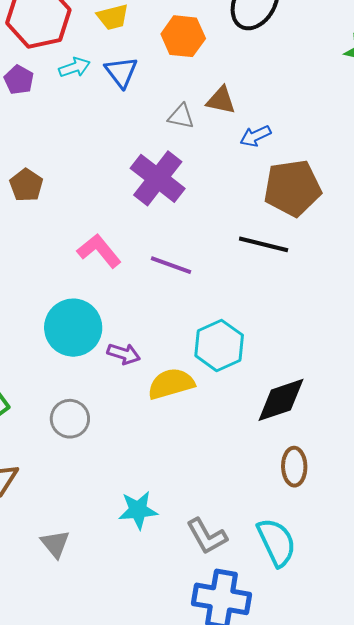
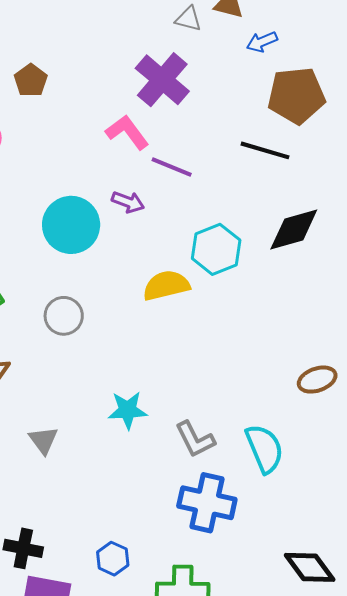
pink L-shape: (99, 251) -> (127, 132), moved
purple arrow: (124, 354) -> (128, 202), moved
black diamond: (281, 400) -> (294, 229), moved
brown ellipse: (294, 467) -> (317, 380), moved, turned 69

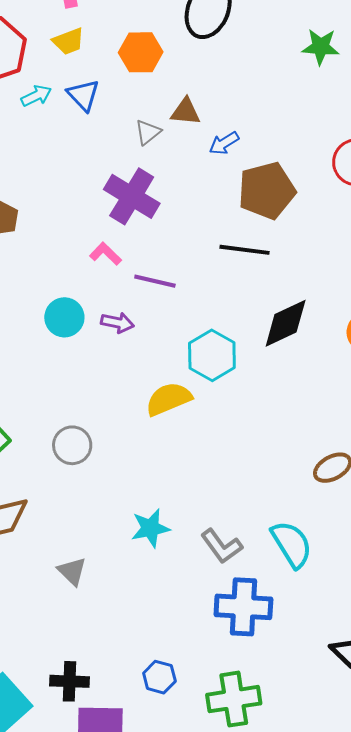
gray triangle: (188, 19) -> (148, 132), turned -44
pink L-shape: (127, 132) -> (106, 254), size x0.7
cyan circle: (71, 225) -> (64, 317), moved, size x0.7

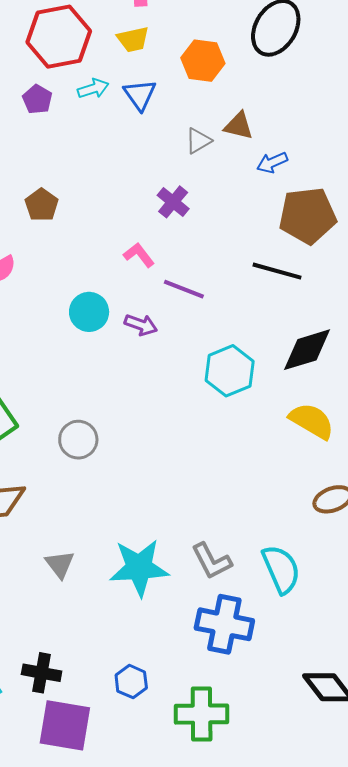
purple cross: (132, 196) -> (173, 202), size x0.6
yellow semicircle: (169, 399) -> (312, 421), moved, turned 45
cyan star: (150, 528) -> (139, 568), moved, size x1.5

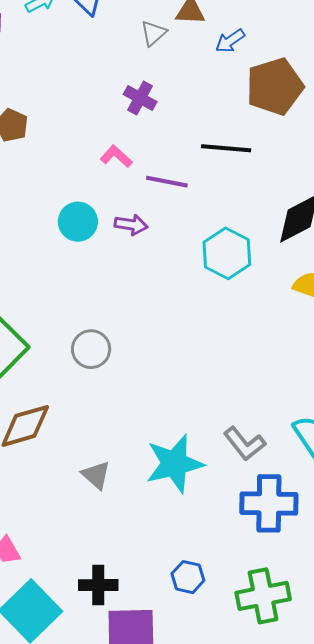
black line: (277, 271) -> (226, 148), moved

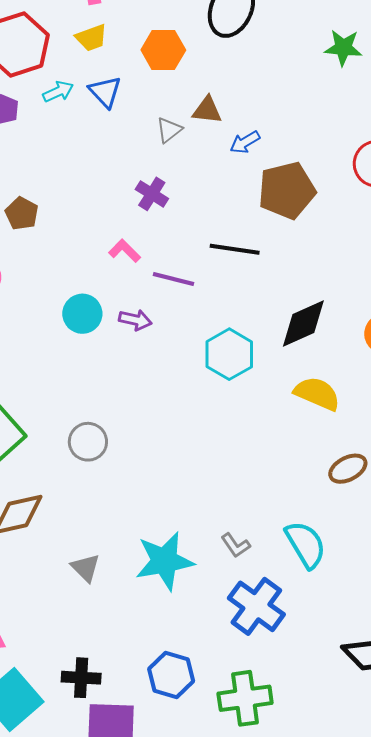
gray L-shape: (245, 444) -> (236, 545), size x0.7
blue cross: (269, 503) -> (256, 606), turned 32
blue hexagon: (188, 577) -> (171, 675), size x1.4

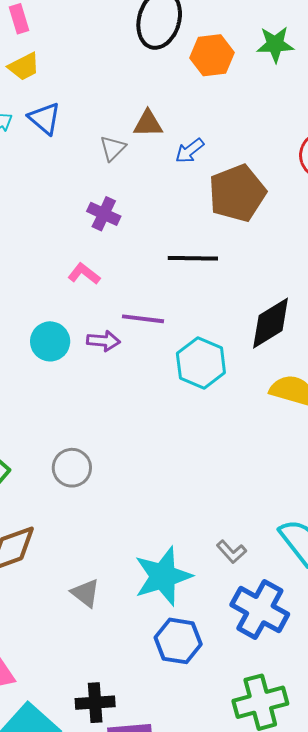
orange hexagon: (163, 50) -> (212, 55), moved
purple line: (174, 279) -> (143, 319), moved
blue hexagon: (171, 675) -> (178, 641), moved

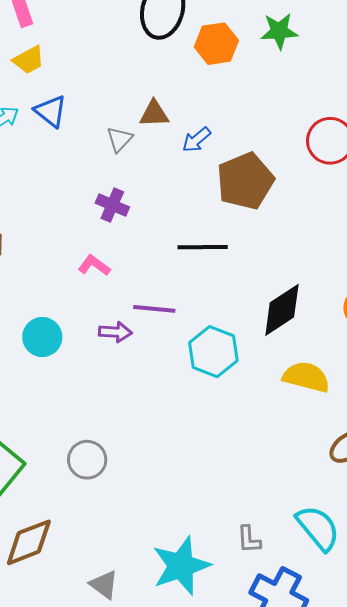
cyan circle: (50, 341) -> (42, 337), moved
gray L-shape: (231, 552) -> (249, 539), turned 40

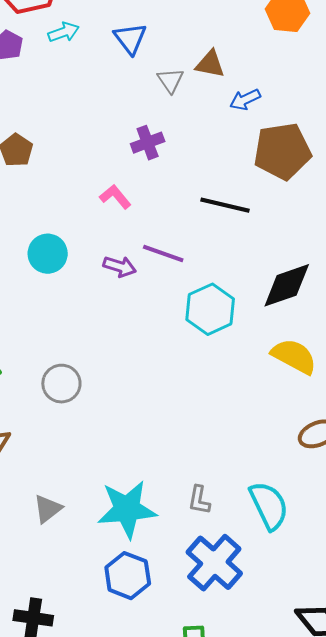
blue triangle: (51, 111) -> (130, 38), moved
gray triangle: (120, 139) -> (170, 80), turned -32
purple cross: (112, 205) -> (148, 143), turned 32
gray triangle: (104, 585) -> (48, 509), turned 32

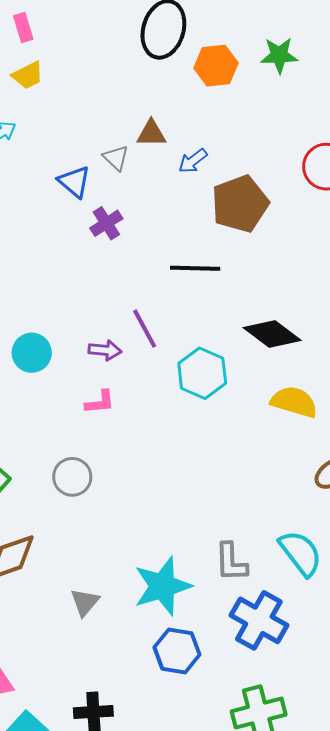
blue triangle: (130, 38) -> (74, 182), moved
pink L-shape: (115, 197) -> (100, 402), moved, turned 136
purple line: (163, 254) -> (145, 329), turned 54
black diamond: (287, 285) -> (272, 334), turned 68
gray L-shape: (199, 500) -> (231, 562), size x1.4

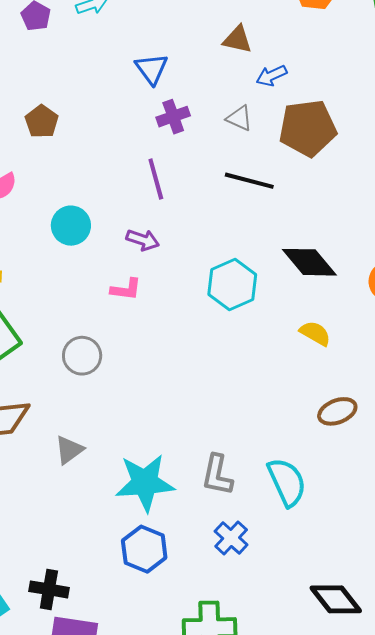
gray triangle: (116, 158) -> (239, 118), moved, turned -32
purple line: (145, 329) -> (156, 179), moved
yellow semicircle: (294, 402) -> (315, 333), size x0.7
gray triangle: (85, 602) -> (69, 450), moved
blue cross: (259, 620) -> (231, 538), size x0.6

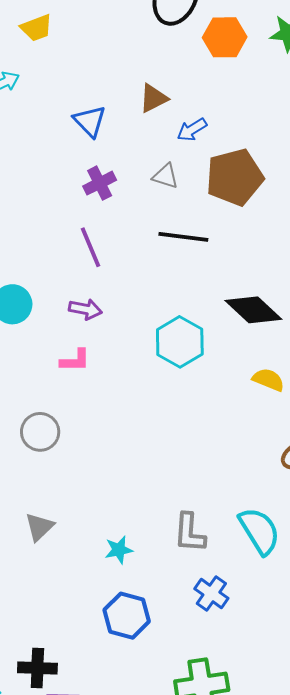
brown triangle: (237, 39) -> (153, 98), turned -32
blue triangle: (151, 69) -> (90, 121), moved
cyan star: (145, 483) -> (119, 550), size x0.5

